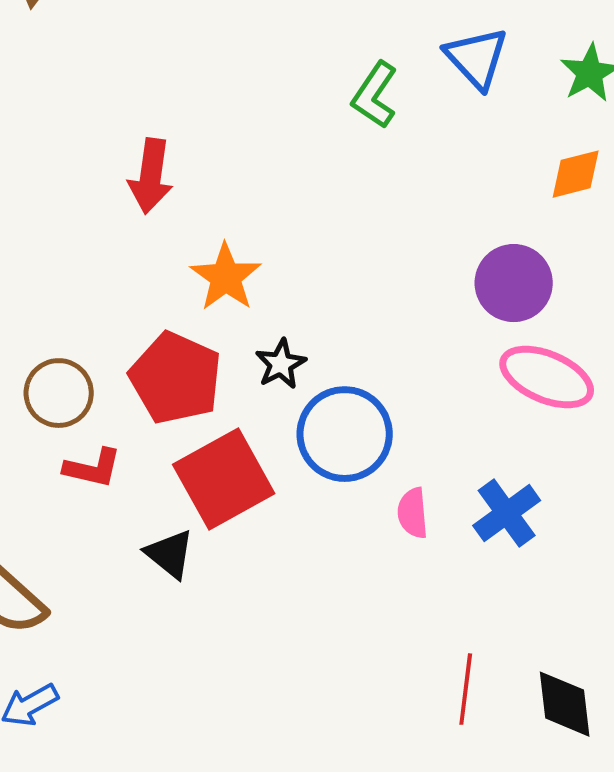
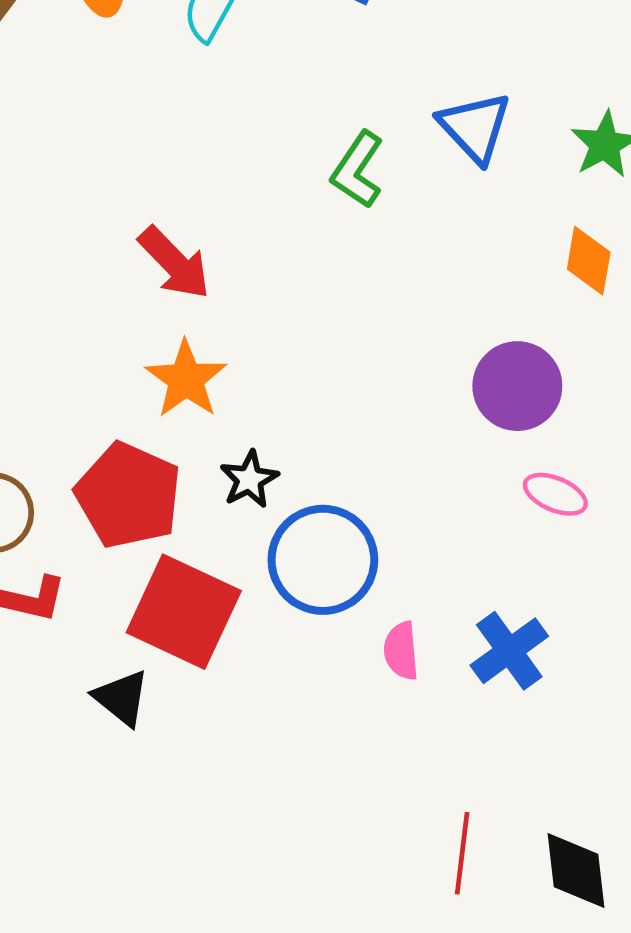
orange diamond: (576, 174) -> (589, 261), turned -66
red arrow: (151, 176) -> (174, 263), moved, turned -52
pink ellipse: (547, 377) -> (555, 494), size x0.6
red square: (224, 479) -> (184, 612), turned -36

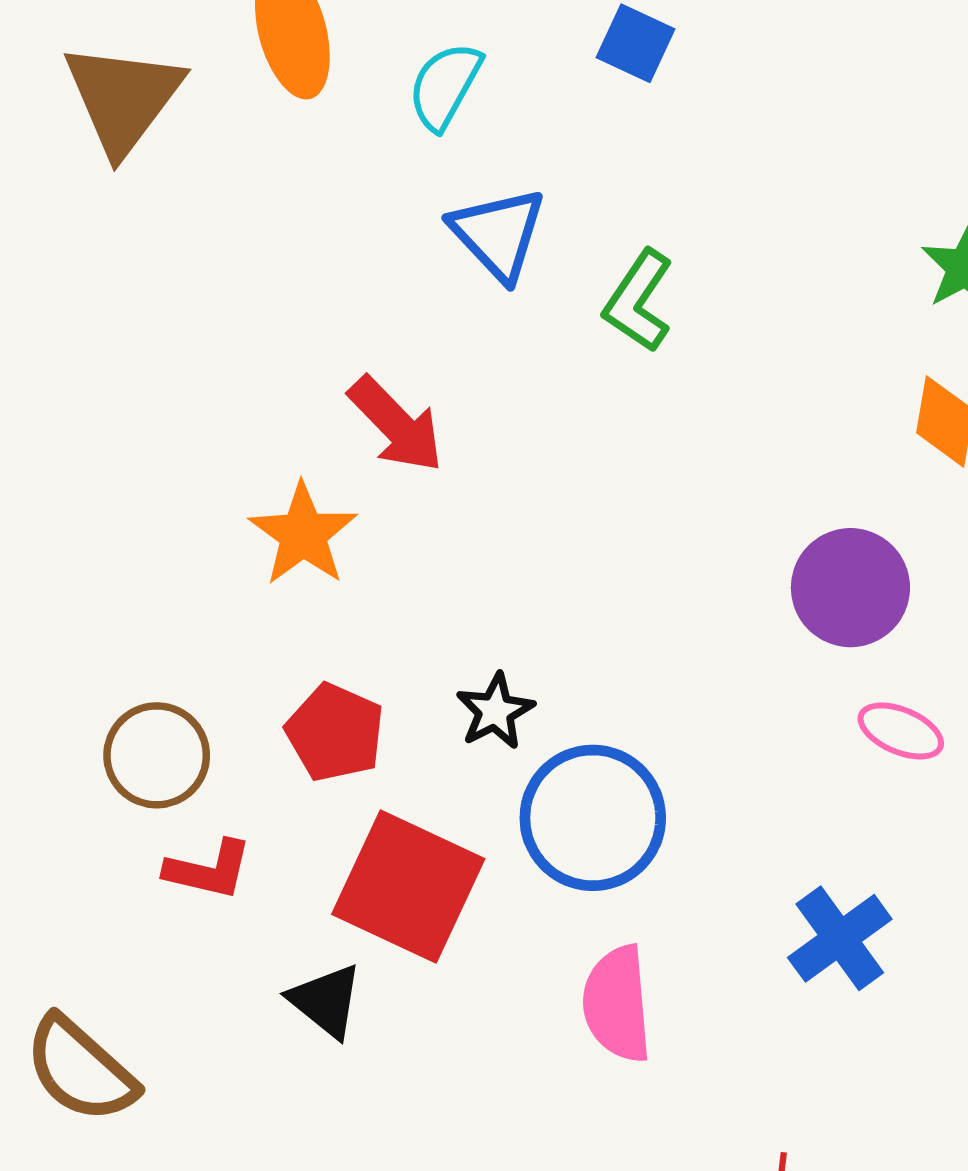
blue triangle: (475, 127) -> (498, 234), moved
orange star: (186, 379) -> (303, 534), moved
red pentagon: (128, 495) -> (335, 732), size x0.7
pink semicircle: (401, 651) -> (617, 1004), moved, size x1.5

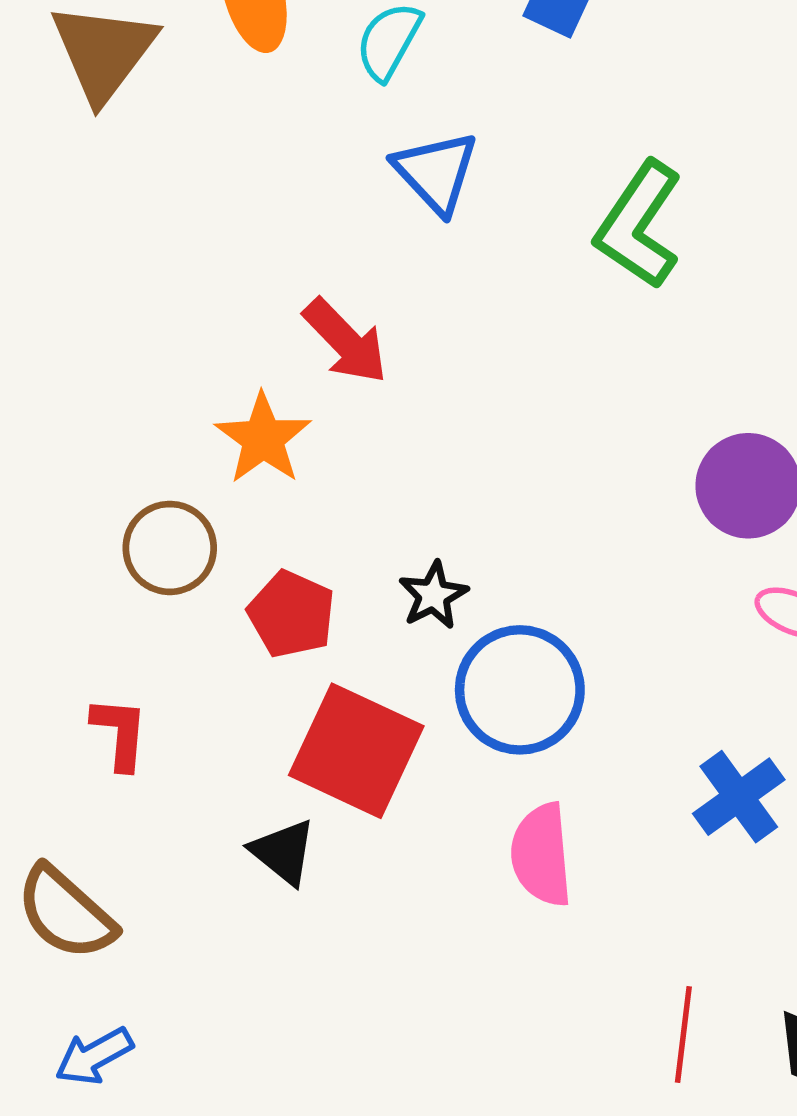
green L-shape: (639, 301) -> (639, 225), moved, size x1.4
brown circle: (157, 755) -> (170, 548), moved
red L-shape: (209, 870) -> (120, 733), moved, turned -98

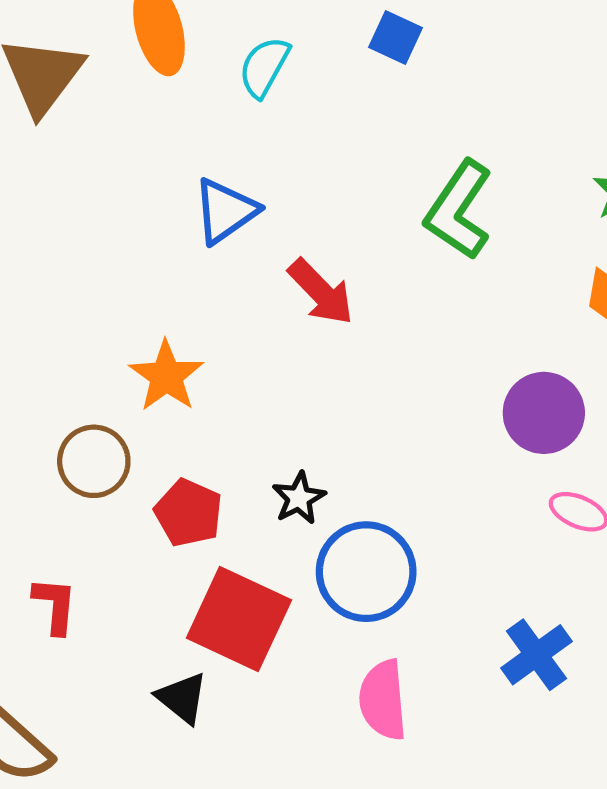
blue triangle: (436, 172) -> (225, 211), moved, turned 38
red arrow: (345, 341) -> (321, 292), moved

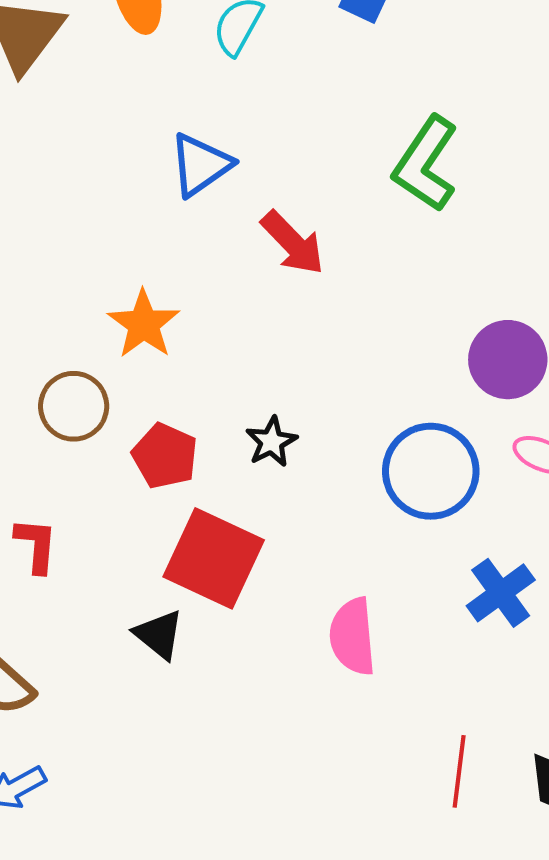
blue circle: (366, 572) -> (431, 471), moved

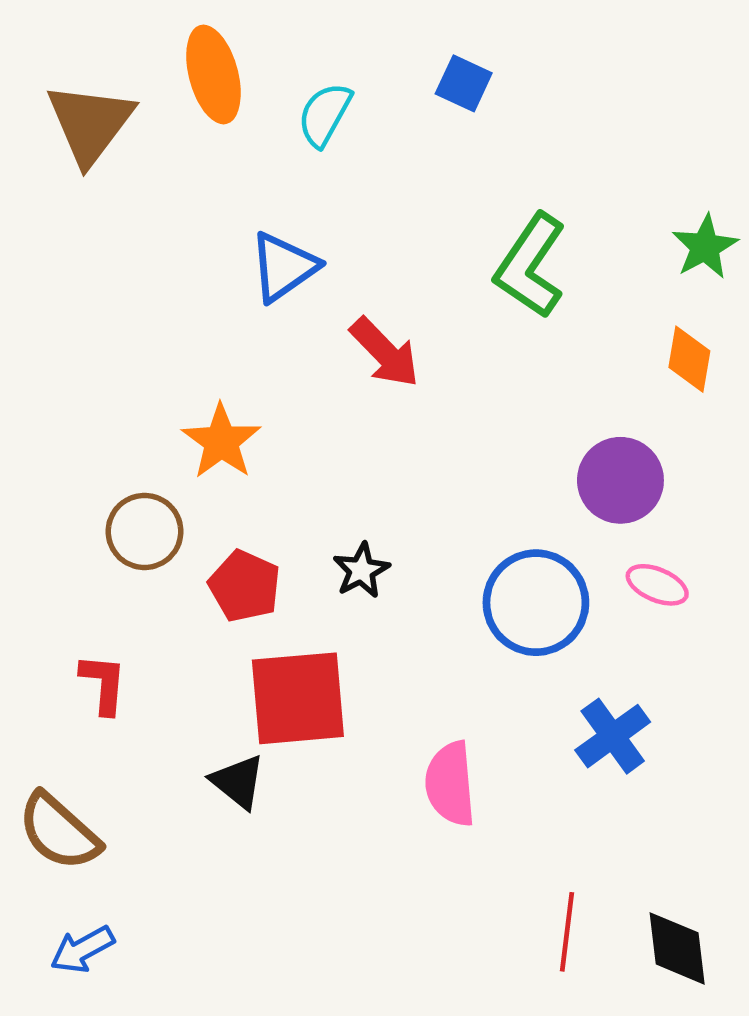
red square: (214, 558) -> (298, 698), turned -30

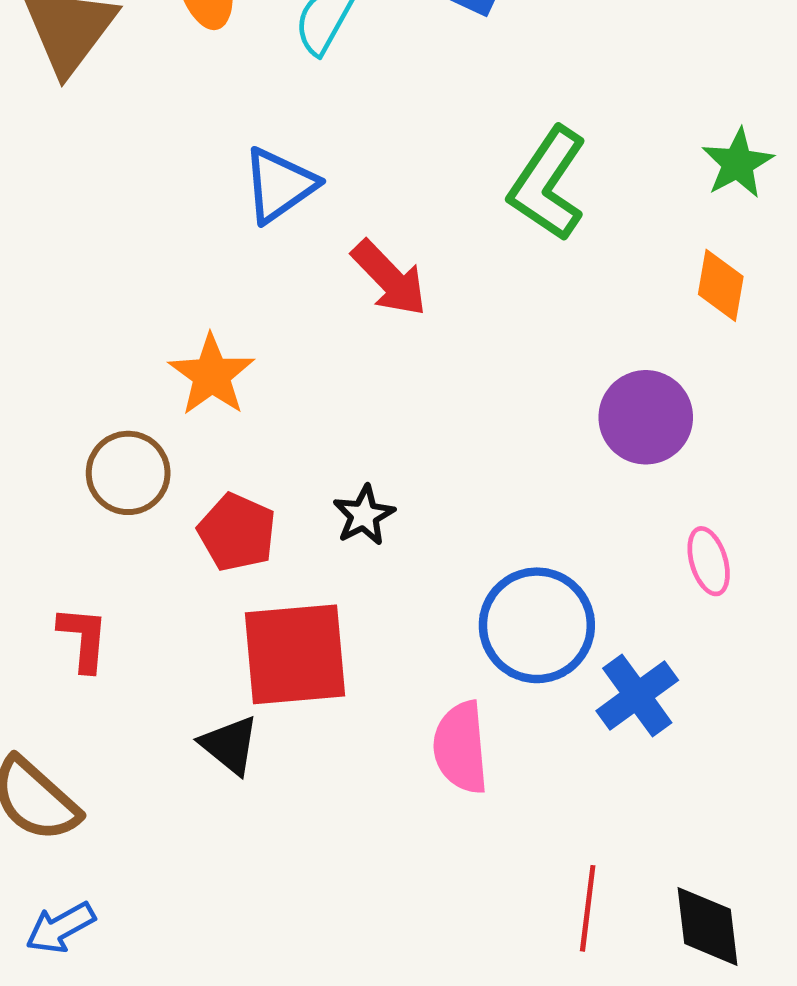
pink ellipse: (657, 585) -> (709, 561), moved, turned 50
blue circle: (536, 603) -> (537, 625), moved

